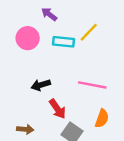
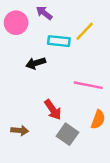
pink circle: (28, 38) -> (16, 23), moved
black arrow: (41, 85) -> (36, 63), moved

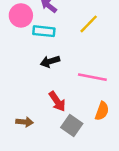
cyan rectangle: (59, 41) -> (44, 31), moved
black arrow: (36, 63) -> (50, 61), moved

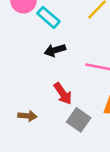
cyan rectangle: (44, 31) -> (48, 17), turned 35

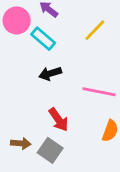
gray square: (79, 120) -> (50, 150), moved

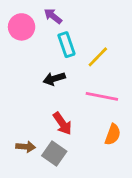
yellow line: (95, 30) -> (98, 57), moved
cyan rectangle: (43, 39) -> (66, 45), moved, turned 30

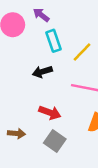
red arrow: (62, 124) -> (50, 113), turned -35
gray square: (54, 154) -> (55, 141), moved

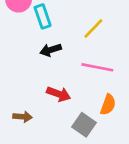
cyan rectangle: (54, 41) -> (43, 16), moved
gray square: (55, 141) -> (84, 125), moved

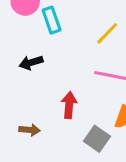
black arrow: (51, 50) -> (31, 63), moved
red arrow: (59, 94) -> (69, 105), turned -105

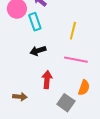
yellow line: (107, 33) -> (73, 31), turned -30
black arrow: (31, 63) -> (38, 51), moved

